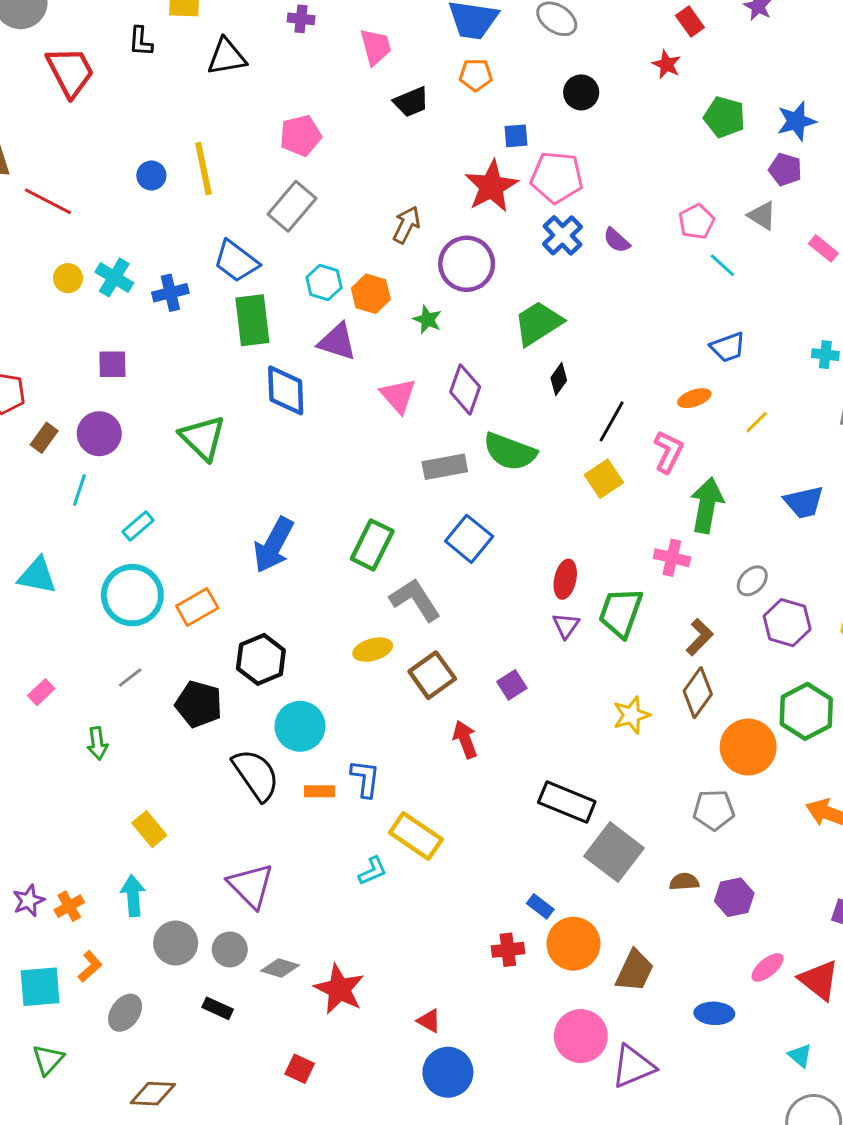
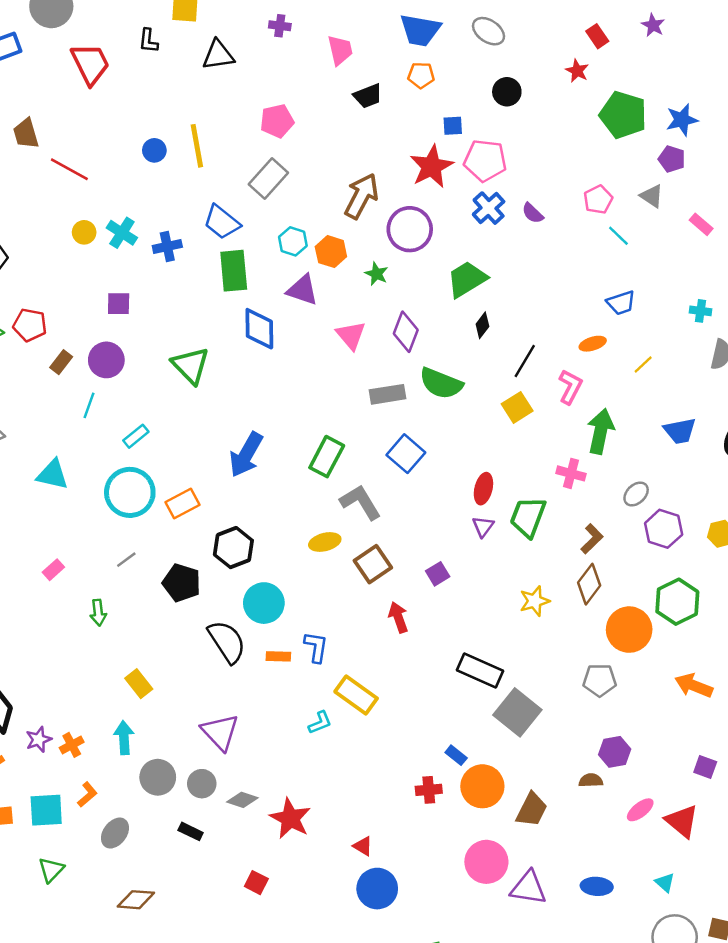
green pentagon: (724, 117) -> (623, 115), size x1.4
brown arrow: (406, 225) -> (361, 196), size x1.5
brown semicircle: (684, 882) -> (591, 780), moved
blue ellipse: (714, 1013) -> (597, 886), moved
purple triangle: (633, 1066) -> (528, 888), turned 30

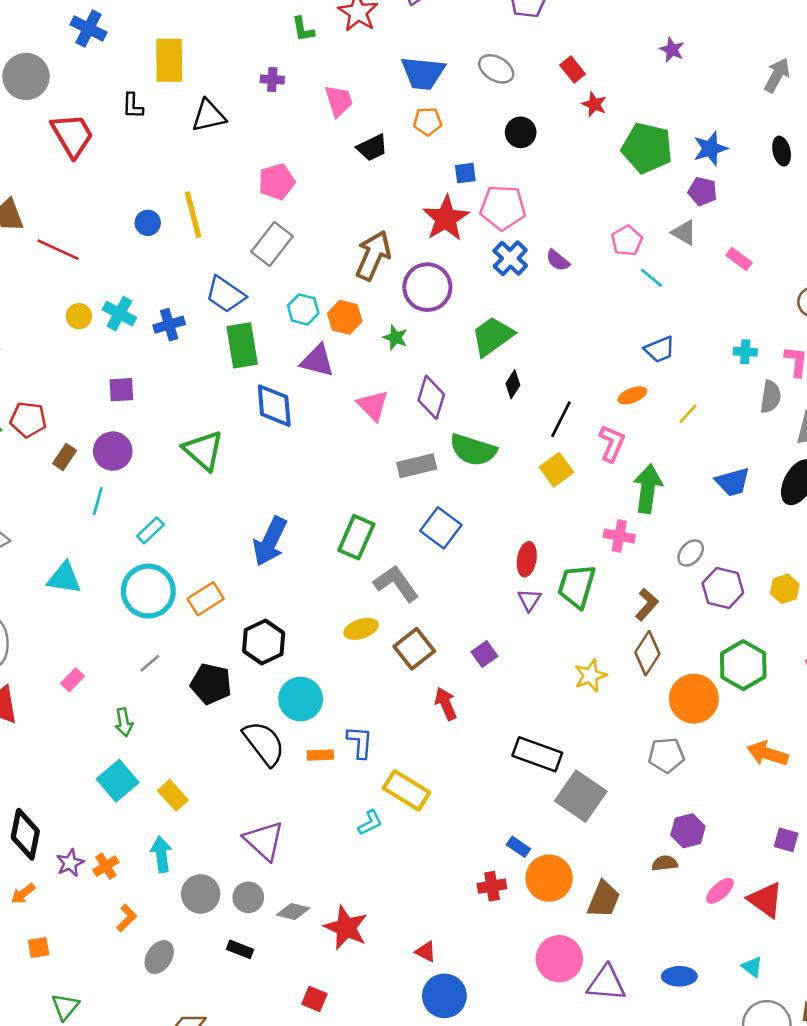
red rectangle: (597, 36) -> (573, 70), moved
cyan square: (46, 810) -> (118, 781), moved, turned -33
green triangle: (51, 870) -> (65, 1007), moved

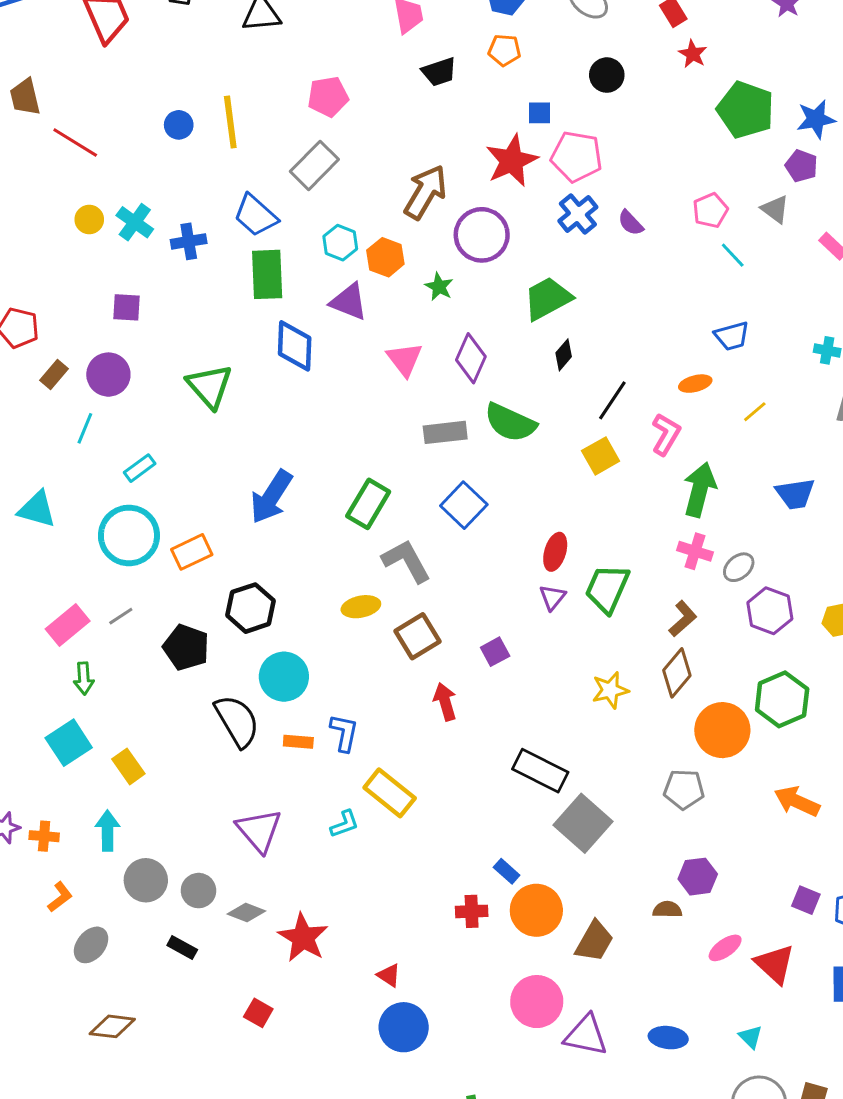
pink cross: (619, 536) -> (695, 551), moved
pink rectangle: (73, 680) -> (68, 625), moved, size x1.6
purple triangle: (264, 841) -> (259, 830), moved
orange cross: (106, 866) -> (44, 836), turned 30

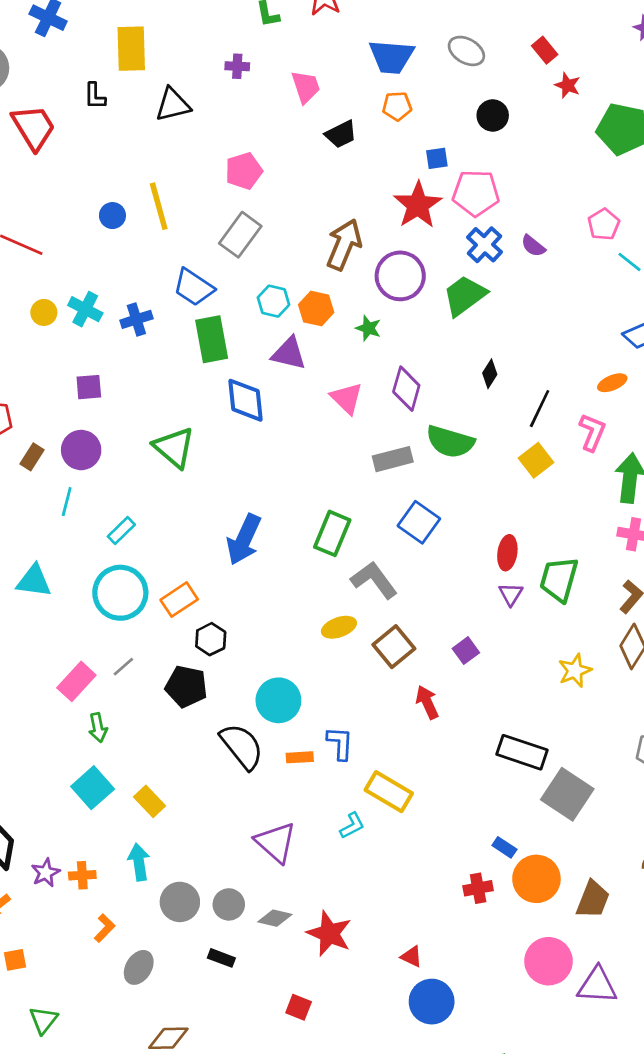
green trapezoid: (548, 299) -> (465, 296), moved
black hexagon: (251, 608) -> (211, 639), moved, size x0.7

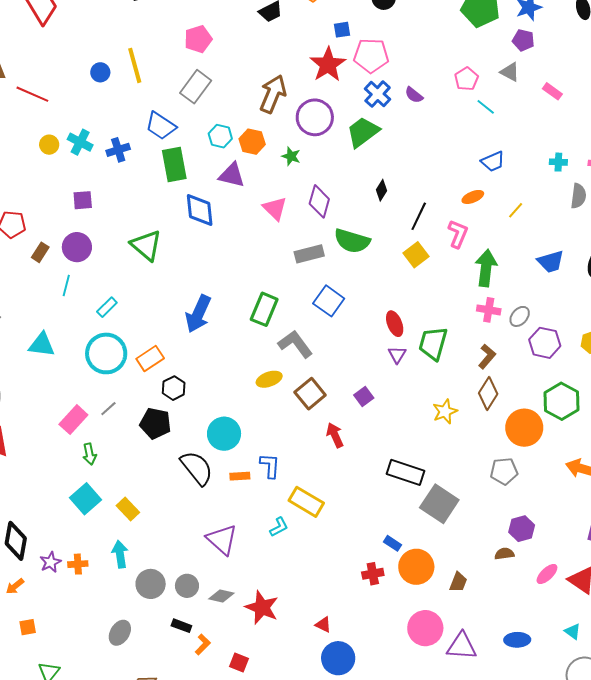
red ellipse: (507, 553) -> (395, 324), turned -30
brown trapezoid: (593, 899) -> (458, 582), size x0.7
orange L-shape: (105, 928) -> (203, 644), moved

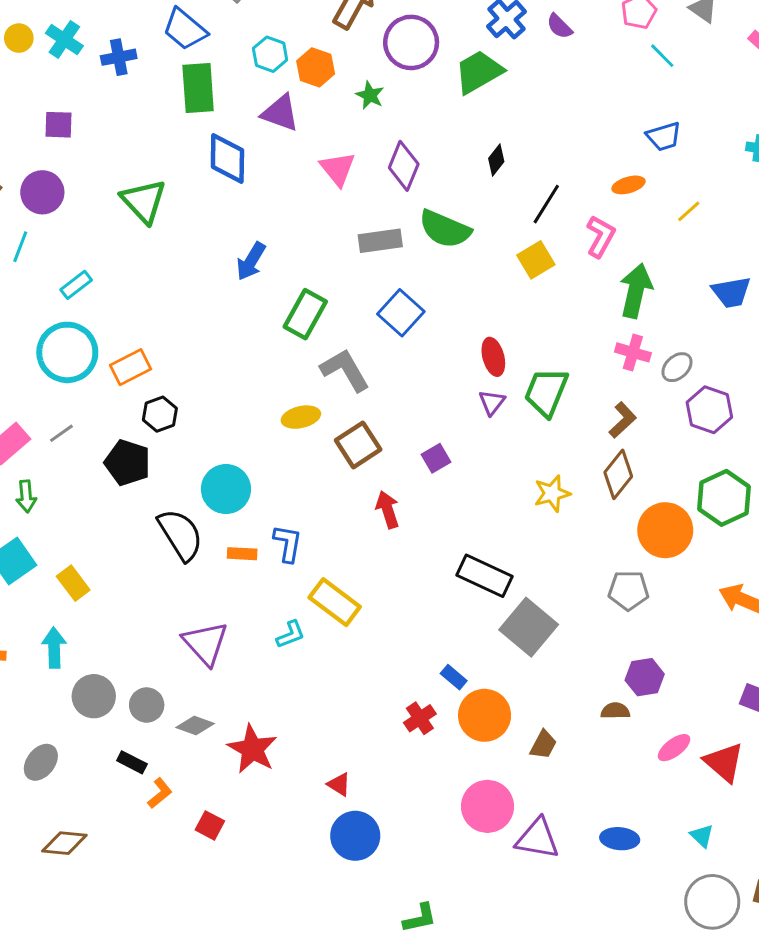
blue arrow: (198, 314) -> (251, 261), moved, size x0.7
red cross: (373, 574) -> (420, 718), turned -30

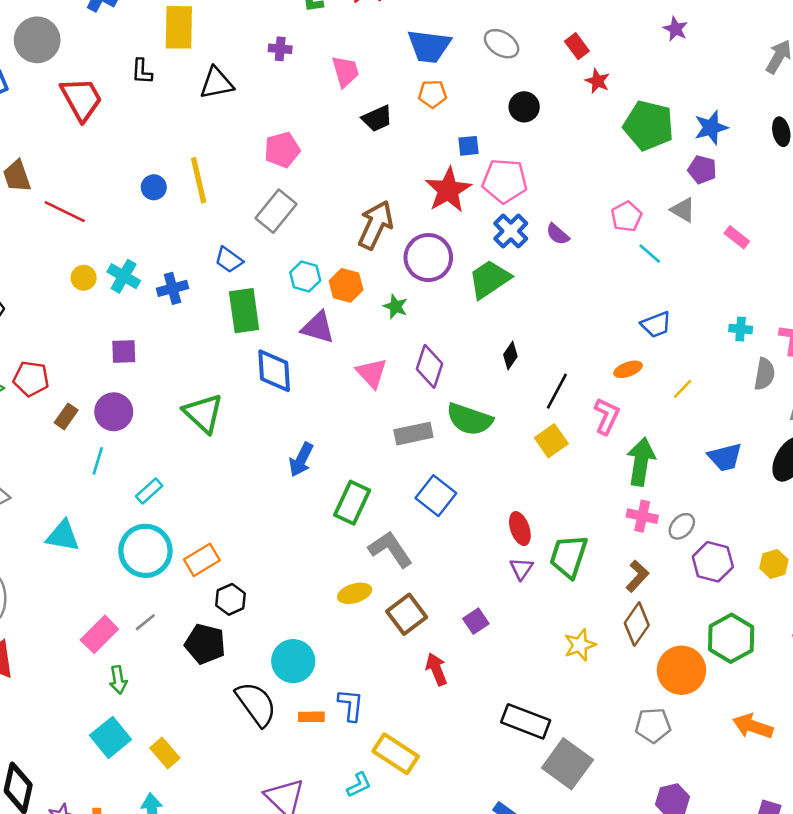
blue trapezoid: (185, 29) -> (229, 260), size x0.7

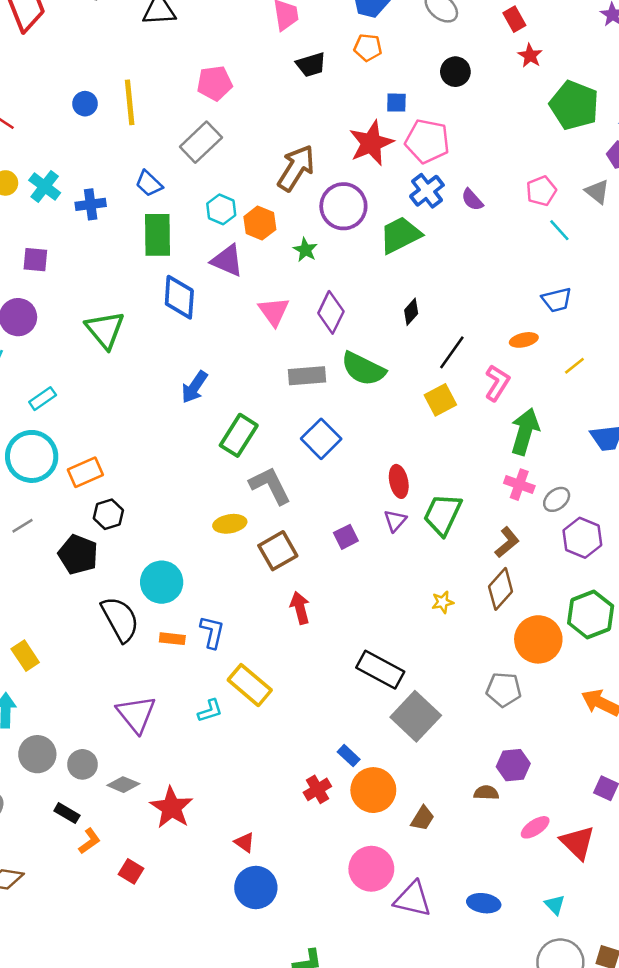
purple square: (476, 621) -> (346, 537), moved
yellow star: (580, 645) -> (443, 602), size x0.7

